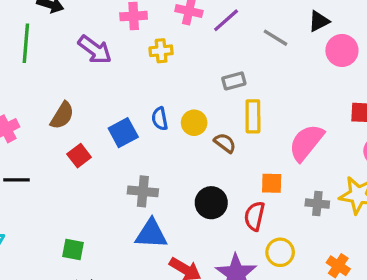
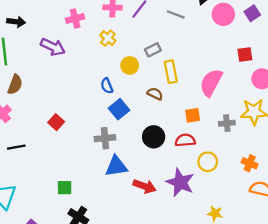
yellow cross: (161, 51) -> (108, 38), moved, turned -35
brown semicircle: (62, 116) -> (15, 85), moved
yellow circle: (194, 123) -> (130, 65), moved
blue square: (123, 133) -> (119, 109), moved
red semicircle: (254, 216) -> (185, 140), turned 84

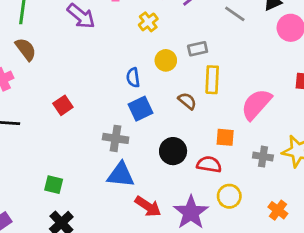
brown semicircle: (15, 85) -> (26, 49), turned -72

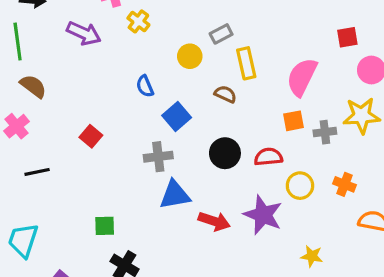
yellow cross: (148, 22) -> (138, 21), moved
blue semicircle: (133, 78) -> (145, 86), moved
orange square: (225, 137) -> (293, 121), moved
orange cross: (278, 210) -> (344, 184), moved

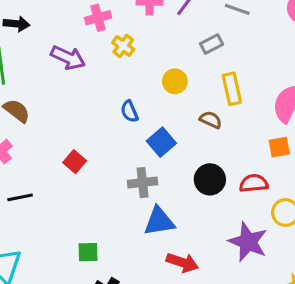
gray rectangle: (221, 34) -> (212, 44), moved
red arrow: (214, 221) -> (182, 263), moved

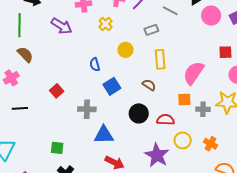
yellow cross: (123, 46) -> (106, 24), moved
brown semicircle: (211, 120) -> (149, 85), moved
gray cross: (143, 183) -> (87, 109), moved

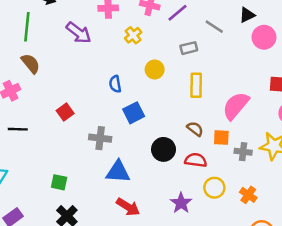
brown semicircle: (149, 85) -> (195, 129), moved
purple star: (157, 155) -> (181, 203), size x0.7

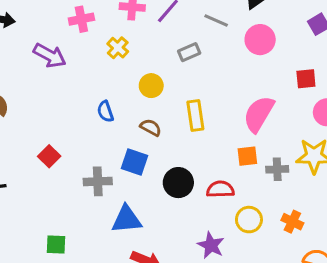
pink circle: (264, 37) -> (260, 40), moved
yellow rectangle: (196, 85) -> (195, 116), moved
blue square: (134, 113) -> (134, 162), moved, turned -35
brown semicircle: (195, 129) -> (151, 127), moved

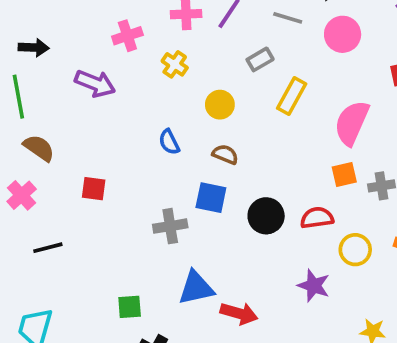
yellow rectangle: (195, 116) -> (292, 96), moved, turned 44
red square: (49, 156) -> (94, 189), moved, turned -30
blue triangle: (127, 219) -> (196, 288), moved

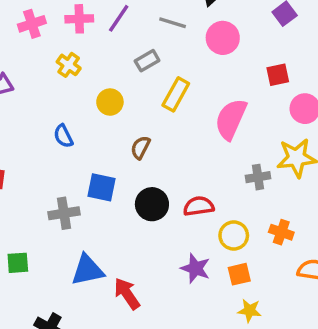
pink cross: (127, 36) -> (32, 24), moved
brown semicircle: (225, 154) -> (140, 147), moved, turned -85
orange square: (344, 174) -> (239, 274), moved
green square: (130, 307) -> (18, 263), moved
red arrow: (239, 313) -> (127, 294), turned -140

